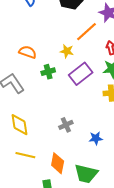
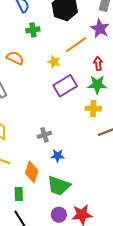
green cross: (48, 72) -> (33, 30), moved
blue star: (96, 138) -> (58, 156), moved

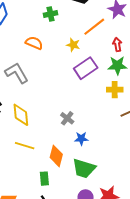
gray cross: (44, 135) -> (67, 118), turned -32

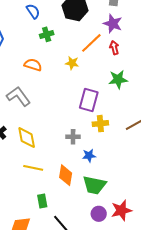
red arrow: (117, 44) -> (114, 48), moved
purple rectangle: (86, 68) -> (89, 100), moved, turned -35
yellow cross: (115, 90) -> (100, 124), moved
gray cross: (67, 118) -> (73, 137), turned -32
green rectangle: (44, 179) -> (42, 201), moved

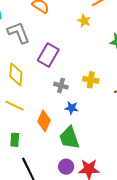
yellow star: (72, 63) -> (84, 21), moved
purple rectangle: (89, 100) -> (48, 55), moved
green trapezoid: (94, 185) -> (69, 138), turned 45

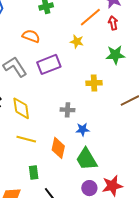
purple rectangle: (48, 55) -> (49, 64), moved, turned 50
yellow cross: (91, 80) -> (94, 83), moved

